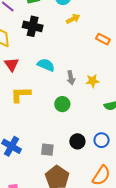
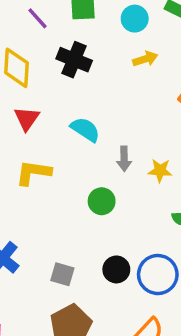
blue circle: (102, 140) -> (158, 275), size x1.5

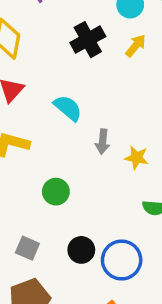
yellow arrow: (145, 59) -> (136, 46), turned -40
black cross: (74, 60) -> (88, 40), moved, turned 32
green circle: (102, 201) -> (56, 192), moved

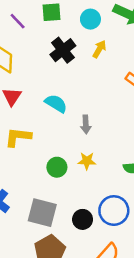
yellow star: (137, 158) -> (87, 161), moved
gray square: (27, 248) -> (42, 213), size x1.6
black circle: (81, 250) -> (83, 219), moved

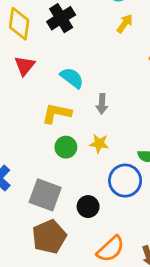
black cross: (63, 50) -> (61, 18), moved
yellow L-shape: (18, 137) -> (57, 113), moved
blue circle: (114, 211) -> (125, 181), moved

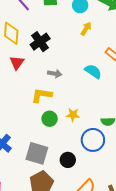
black cross: (61, 18) -> (40, 42), moved
cyan semicircle: (72, 78) -> (93, 71), moved
gray arrow: (102, 104) -> (55, 74), moved, turned -80

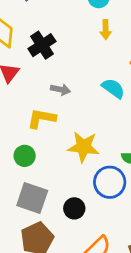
yellow arrow: (86, 29) -> (106, 30), turned 144
yellow star: (73, 115) -> (83, 147), size x1.6
green circle: (50, 119) -> (25, 156), moved

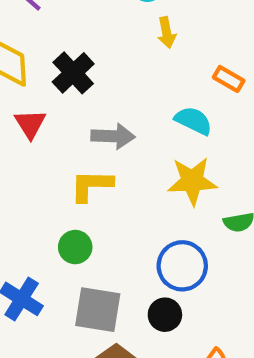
gray arrow: (61, 90) -> (113, 136), size x1.4
yellow star: (83, 147) -> (192, 181), moved
blue circle: (110, 182) -> (182, 266), moved

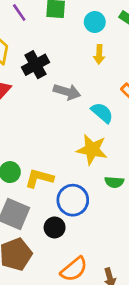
gray arrow: (113, 136) -> (67, 92), moved
yellow L-shape: (91, 185) -> (39, 178), moved

